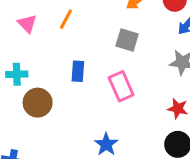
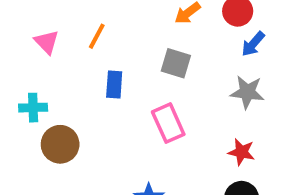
blue rectangle: (78, 71) -> (114, 84), moved

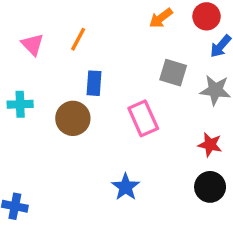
gray square: (176, 63) -> (173, 73), moved
brown circle: (60, 144) -> (73, 118), moved

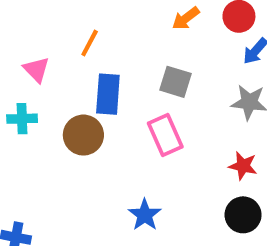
pink triangle: (32, 44) -> (36, 70), moved
gray square: (173, 73) -> (175, 82), moved
blue rectangle: (94, 83) -> (108, 94), size x1.4

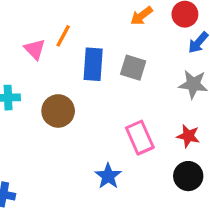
pink triangle: (36, 70) -> (35, 49), moved
blue rectangle: (108, 94) -> (93, 64), moved
pink rectangle: (165, 135) -> (140, 138), moved

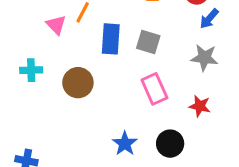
pink rectangle: (140, 138) -> (154, 89), moved
black circle: (188, 176) -> (170, 144), moved

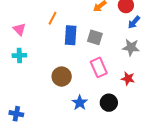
pink triangle: (56, 25) -> (19, 29), moved
brown circle: (78, 83) -> (62, 77), moved

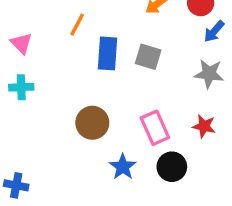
pink rectangle: (99, 67) -> (155, 128), moved

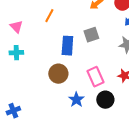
blue rectangle: (108, 53) -> (67, 46), moved
gray square: (148, 57) -> (91, 35), turned -35
blue cross: (16, 185) -> (13, 111), turned -32

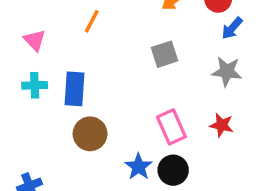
blue rectangle: (67, 46) -> (74, 89), moved
brown circle: (58, 74) -> (90, 134), moved
black circle: (105, 100) -> (173, 170), moved

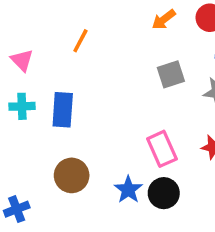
gray square: (164, 54) -> (171, 74), moved
brown circle: (90, 134) -> (72, 175), moved

